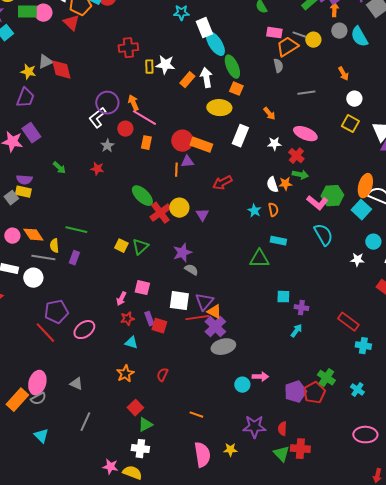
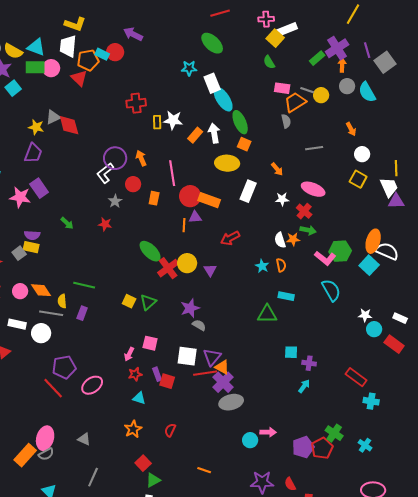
pink line: (144, 118) -> (172, 173), moved, turned 50
cyan circle: (373, 242) -> (374, 329), moved
red semicircle: (282, 429) -> (290, 484), turned -32

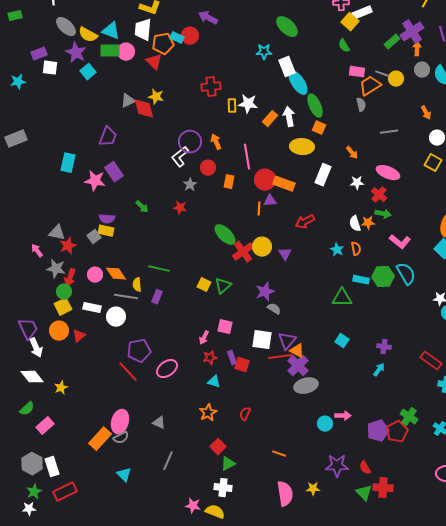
yellow star: (36, 127) -> (156, 97), moved
green hexagon: (340, 251) -> (383, 277), moved
cyan square: (291, 352) -> (342, 341), moved, turned 32

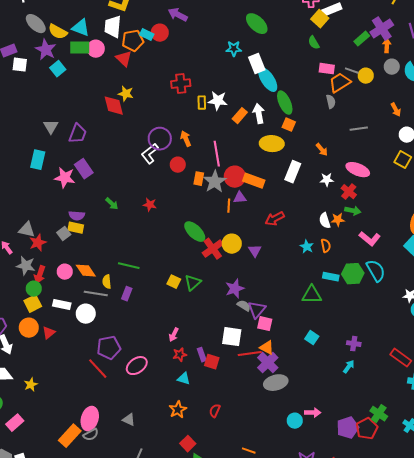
gray triangle: (128, 101) -> (51, 127), moved, turned -35
gray star: (190, 185) -> (215, 182), moved, size x1.6
pink square: (225, 327) -> (265, 324), moved
purple triangle: (287, 341) -> (257, 310), moved

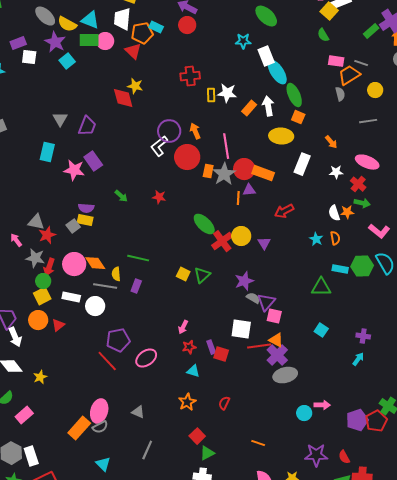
red circle: (160, 33) -> (187, 25), moved
yellow circle: (366, 76) -> (375, 90), moved
red circle: (178, 165) -> (187, 157), size x1.6
pink circle: (65, 272) -> (74, 264), size x1.5

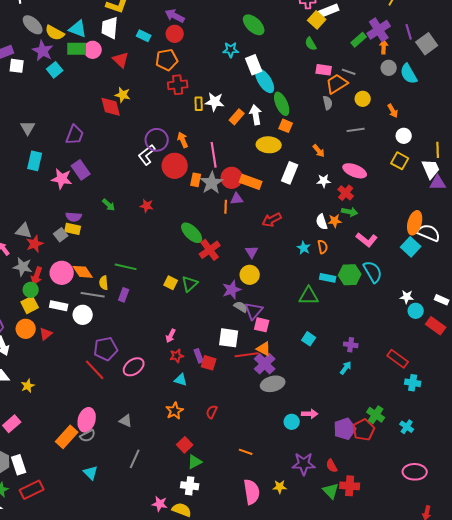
orange pentagon: (142, 33) -> (167, 60), moved
gray triangle: (60, 119) -> (28, 128), moved
yellow circle: (241, 236) -> (250, 275), moved

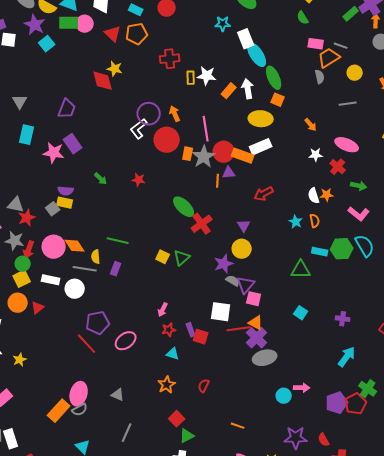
orange pentagon: (167, 60) -> (137, 34), moved
white rectangle: (290, 173) -> (261, 147), moved, turned 45
green arrow: (350, 212) -> (359, 186), moved
cyan arrow: (346, 368) -> (347, 357), moved, size x1.5

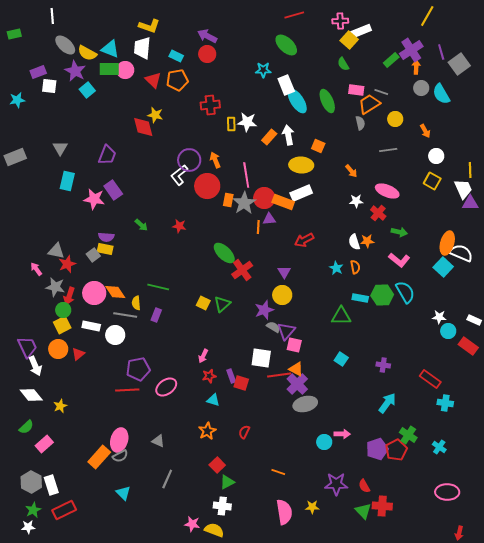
green ellipse: (274, 78) -> (327, 101), moved
red line: (87, 344) -> (127, 390), turned -50

